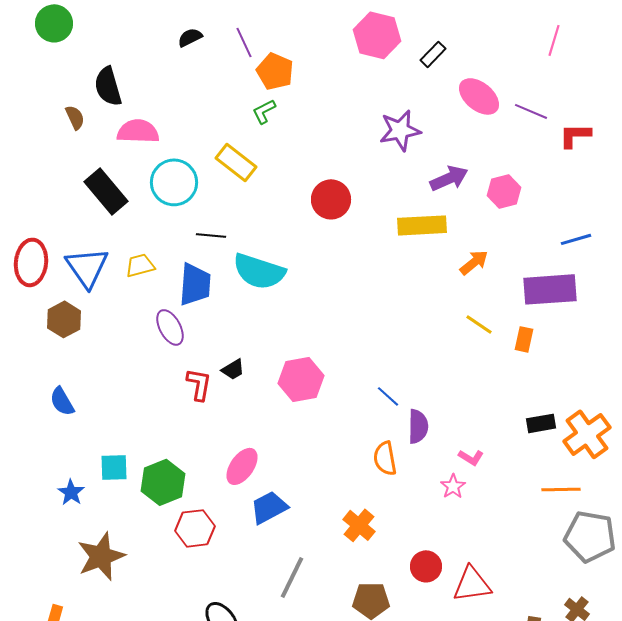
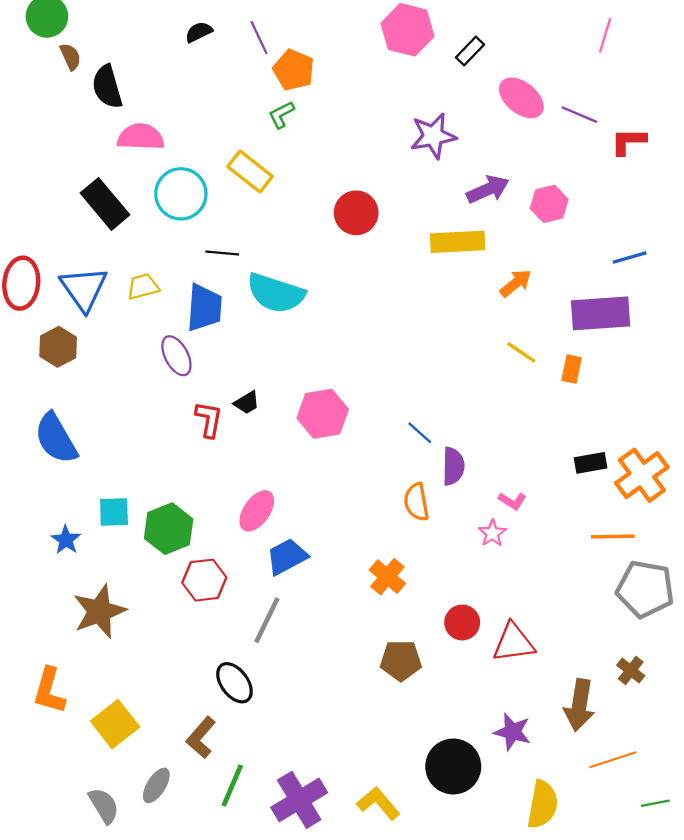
brown semicircle: (75, 117) -> (70, 57), moved
blue semicircle: (62, 401) -> (56, 438), size x1.6
gray line: (292, 577) -> (267, 620), moved

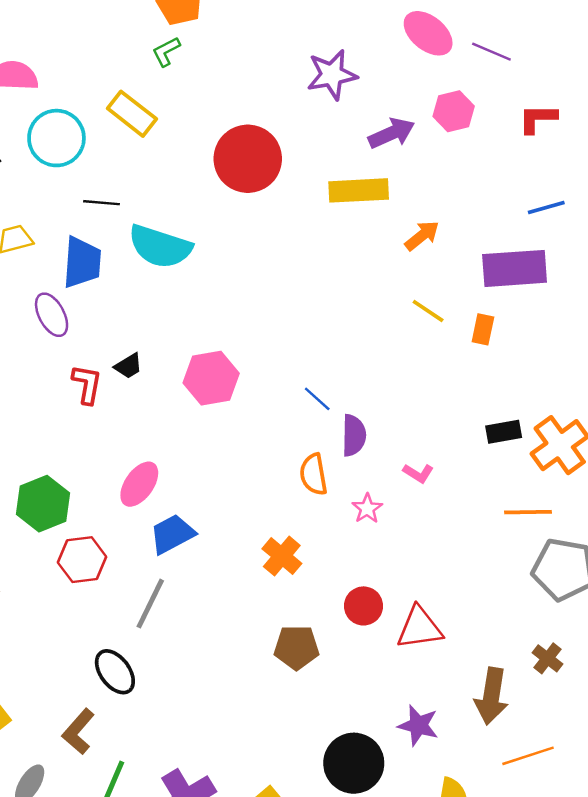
red L-shape: (628, 141) -> (538, 119), moved
pink hexagon: (549, 204) -> (454, 111), moved
red circle: (356, 213) -> (248, 159), size x1.4
pink star: (492, 533) -> (367, 508), moved

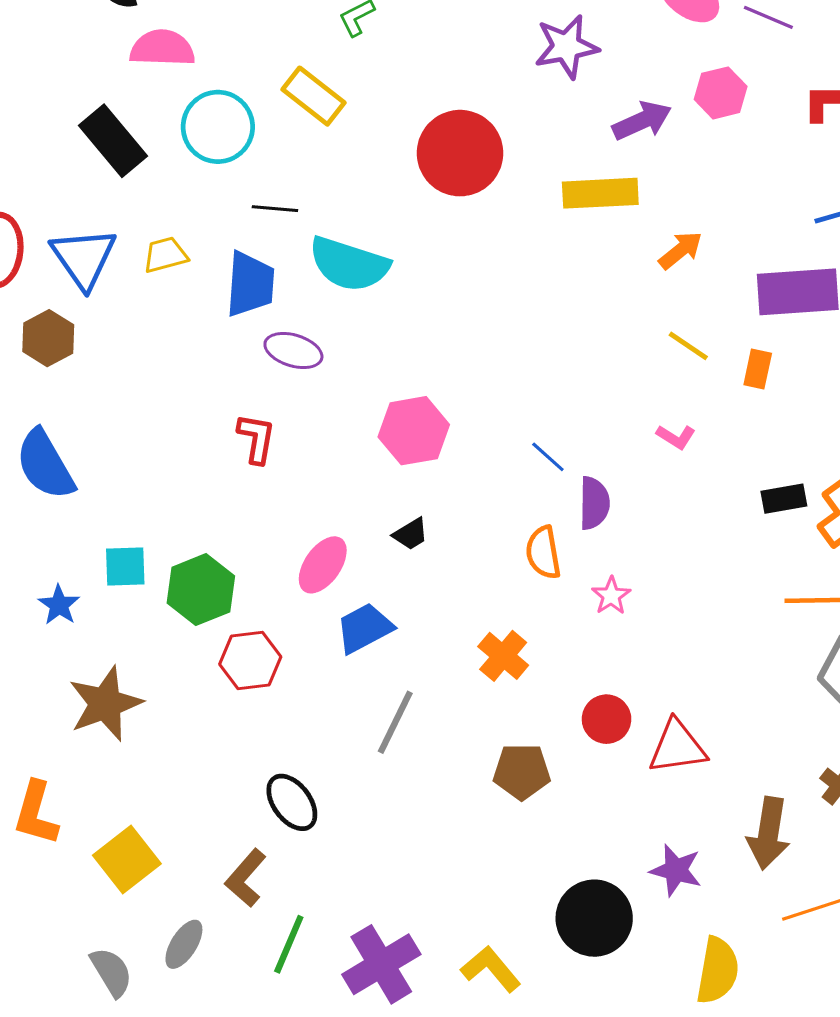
purple ellipse: (52, 315) -> (293, 351), moved, turned -45
black trapezoid: (128, 366) -> (411, 534), moved
pink L-shape: (418, 473) -> (676, 437), moved
gray line: (150, 604) -> (395, 722), moved

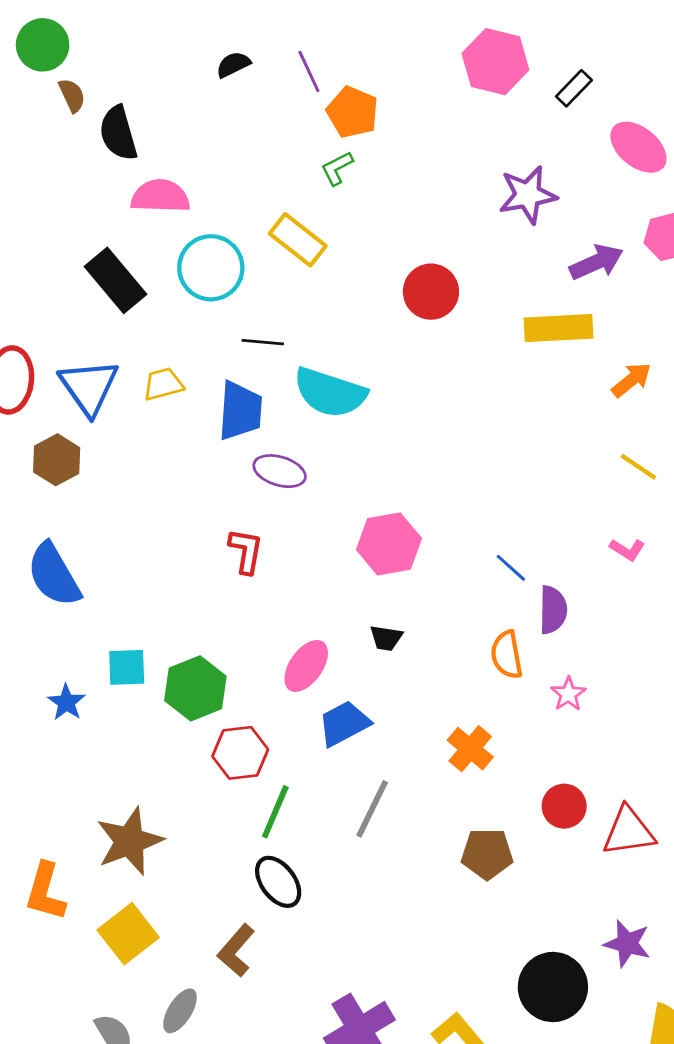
red circle: (460, 153) -> (431, 292), size x0.7
black trapezoid: (411, 534) -> (386, 638), turned 40
brown star: (105, 704) -> (130, 841), moved
green line: (289, 944) -> (275, 812), moved

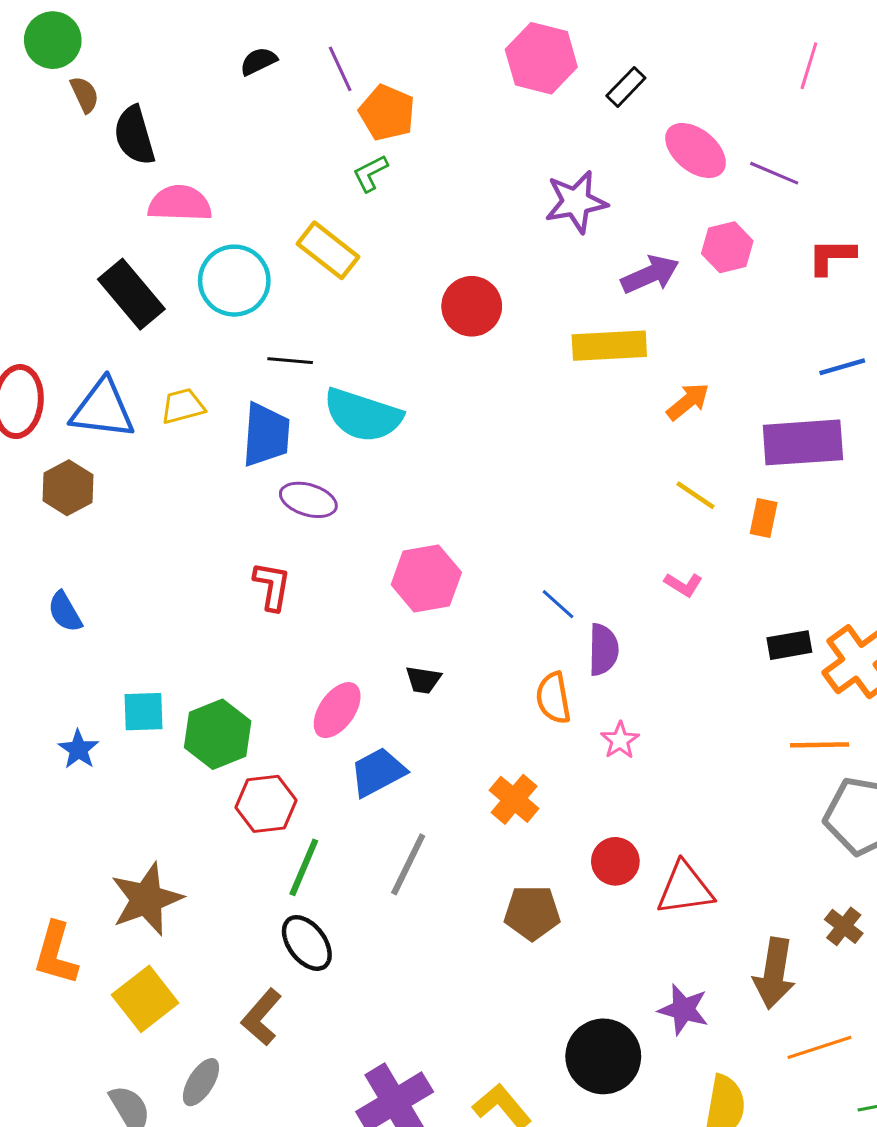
blue triangle: (89, 387) -> (103, 409), turned -48
blue semicircle: (54, 575) -> (65, 612), size x0.6

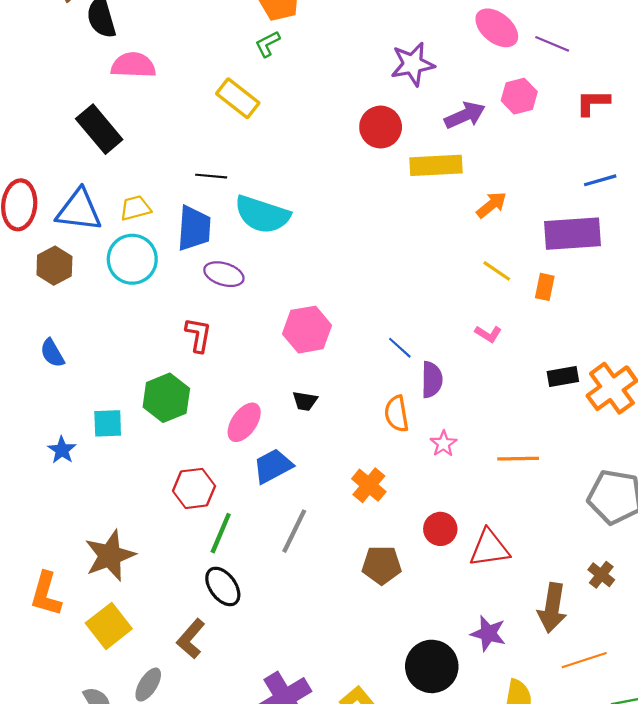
cyan circle: (234, 281) -> (132, 259), moved
red circle: (472, 306) -> (381, 127), moved
green hexagon: (218, 734) -> (166, 398), moved
orange line: (820, 745) -> (518, 459), moved

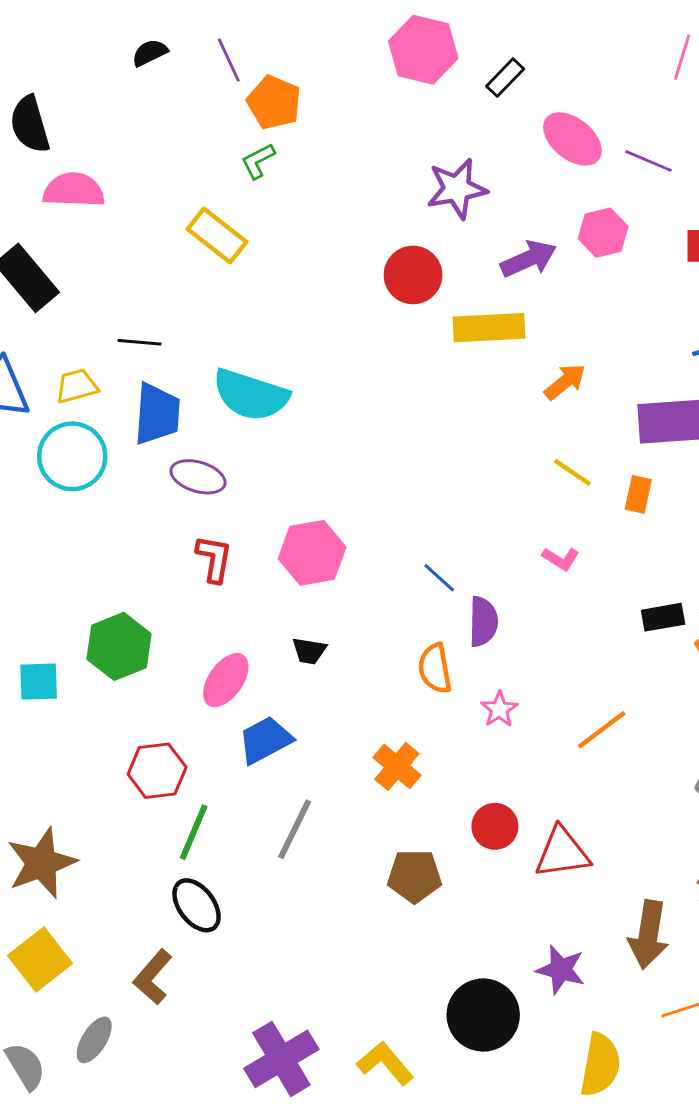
black line: (211, 176) -> (140, 342), moved
red L-shape: (198, 335) -> (214, 559), moved
orange line: (518, 459) -> (602, 730), turned -36

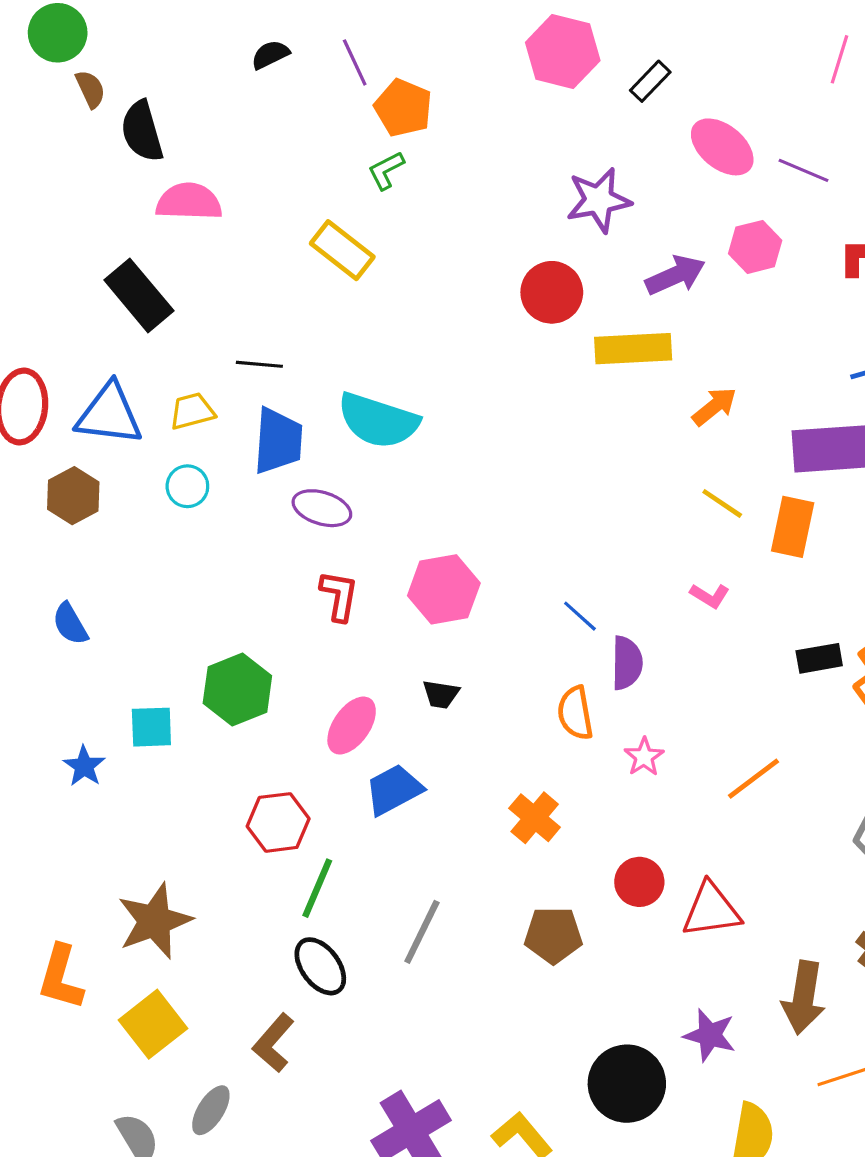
cyan circle: (72, 456) -> (187, 486), size x0.6
orange rectangle: (638, 494) -> (793, 527), size x1.5
gray line: (295, 829) -> (422, 932), moved

